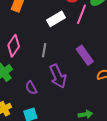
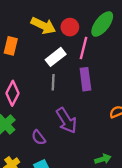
gray line: (44, 50) -> (53, 82), moved
purple rectangle: (85, 55) -> (85, 79), moved, turned 36

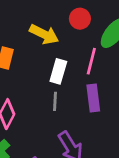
red circle: (70, 27) -> (80, 19), moved
white rectangle: (56, 57) -> (58, 71), turned -36

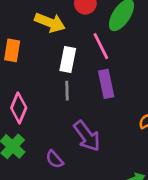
pink line: (91, 61) -> (101, 46), turned -36

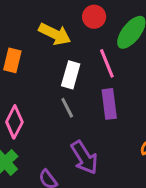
gray line: (67, 91) -> (67, 108), turned -30

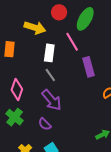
purple rectangle: (109, 104) -> (89, 67), moved
purple arrow: (84, 158) -> (52, 100), moved

